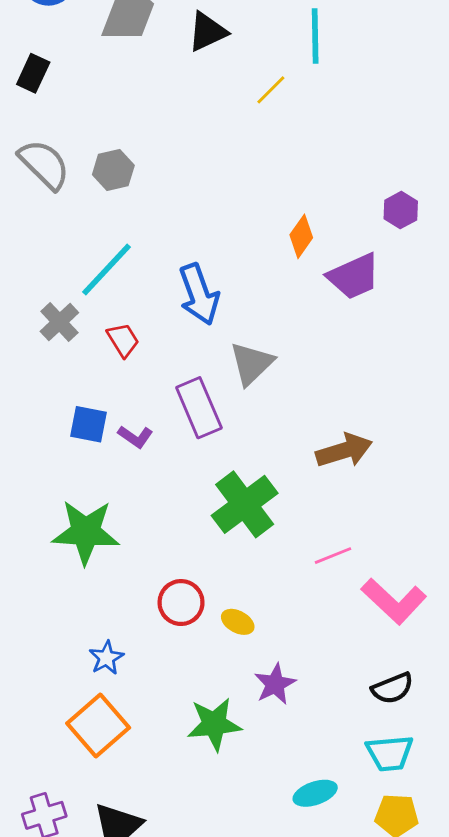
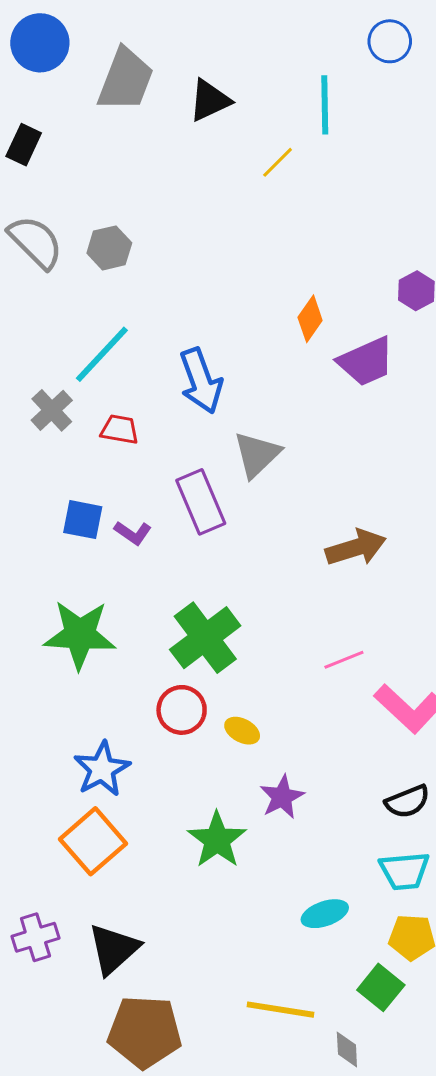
red trapezoid: (123, 340) -> (120, 430), turned -48
green cross: (245, 504) -> (205, 638), moved
blue star: (106, 658) -> (102, 769), size x1.5
green star: (214, 724) -> (217, 840), turned -30

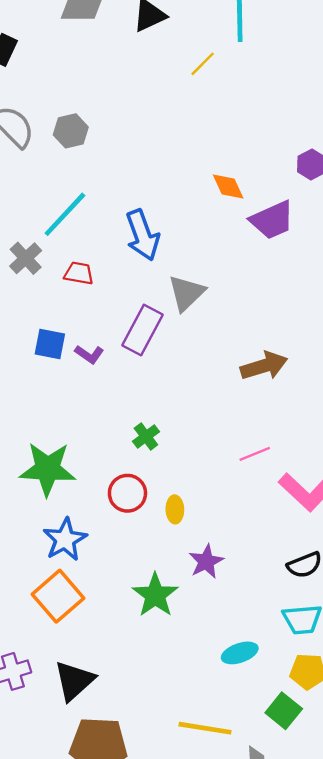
orange diamond: (310, 319) -> (228, 187), turned -60
purple rectangle: (201, 502) -> (142, 330), turned 51
green star: (80, 635) -> (48, 469), moved
green cross: (205, 638) -> (146, 437), size x0.5
yellow ellipse: (242, 731) -> (175, 509), turned 60

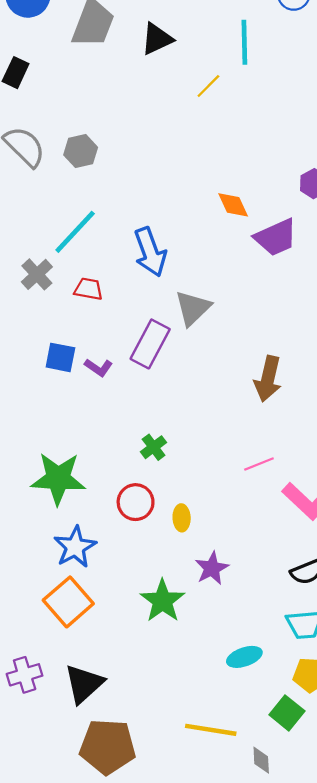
brown arrow: (264, 366) -> (268, 379), turned 120

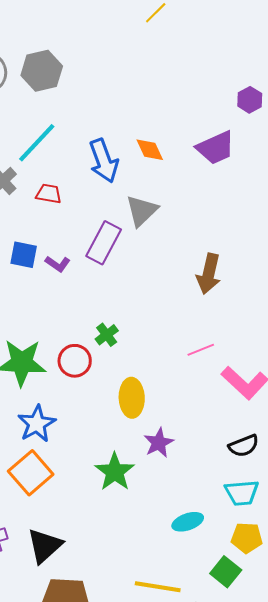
gray hexagon: (81, 151) -> (42, 71), size x1.4
orange diamond: (233, 205) -> (150, 150), moved
red circle: (136, 502) -> (75, 361), moved
yellow ellipse: (182, 518) -> (132, 398), size x1.6

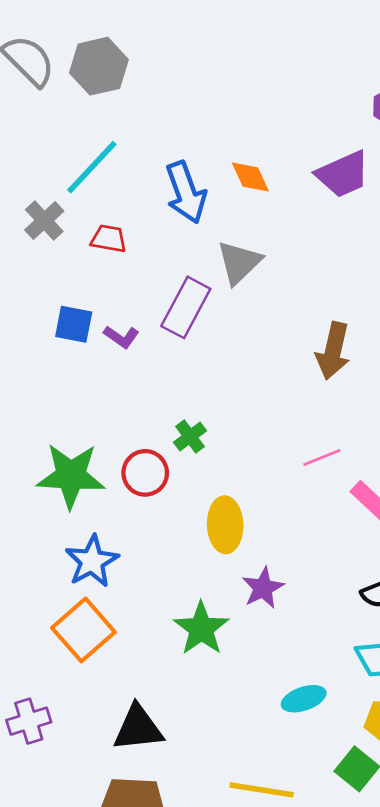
black triangle: (45, 546) -> (138, 728), moved, turned 36

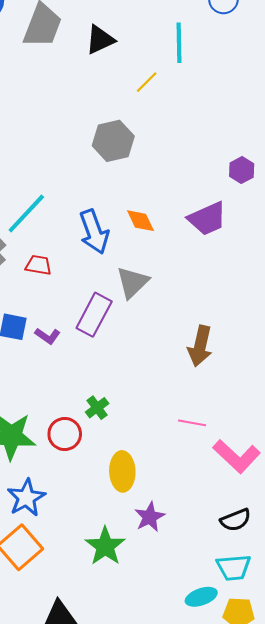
gray hexagon: (99, 66) -> (113, 141), moved
pink line: (322, 457) -> (192, 423), turned 32
cyan ellipse: (304, 699) -> (201, 597), moved

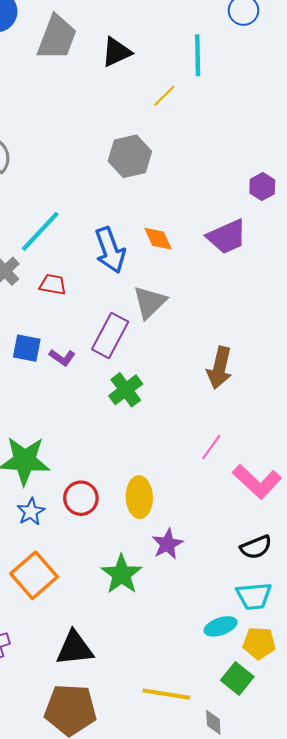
green cross: (97, 408) -> (126, 390), moved, size x1.4
pink line: (192, 423) -> (211, 447), turned -64
red circle: (65, 434) -> (81, 498), moved
blue star: (26, 498) -> (31, 512), moved, size x0.7

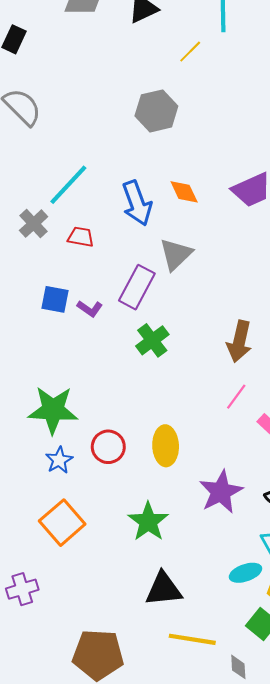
brown arrow: (220, 368) -> (239, 341), moved
purple star: (167, 544) -> (221, 492), moved, size x1.4
black triangle: (75, 648) -> (164, 589), moved

